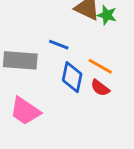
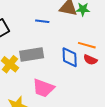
blue line: (59, 45) -> (42, 21), moved

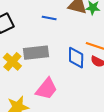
pink trapezoid: (43, 88) -> (46, 89), turned -75

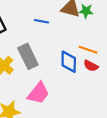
gray rectangle: (36, 53) -> (28, 56), turned 70

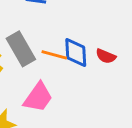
orange line: (88, 50) -> (54, 55), moved

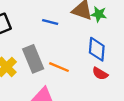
blue diamond: (76, 53) -> (97, 49), moved

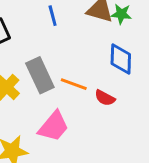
blue line: (50, 22) -> (53, 16), moved, turned 63
red semicircle: (100, 74) -> (105, 98), moved

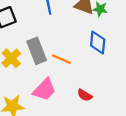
red semicircle: (105, 98) -> (85, 95), moved

